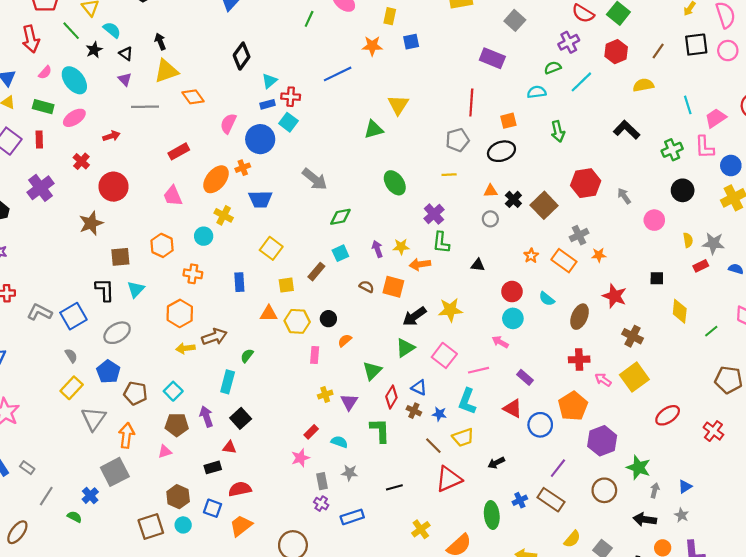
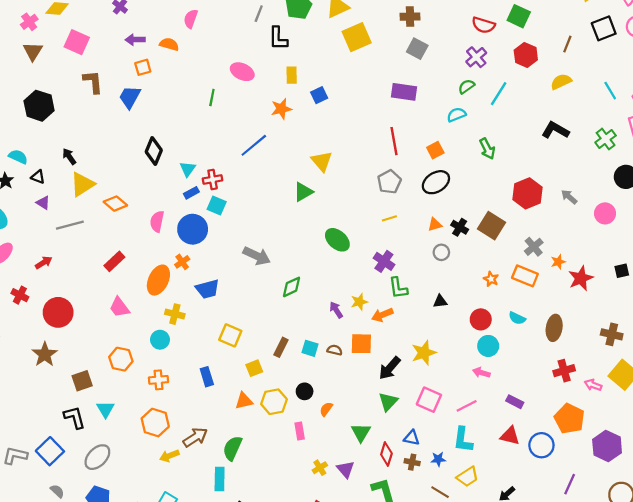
cyan square: (340, 253) -> (310, 348), moved, turned -35
red star: (615, 296) -> (581, 278), moved, turned -30
green semicircle: (247, 356) -> (232, 448), size x1.6

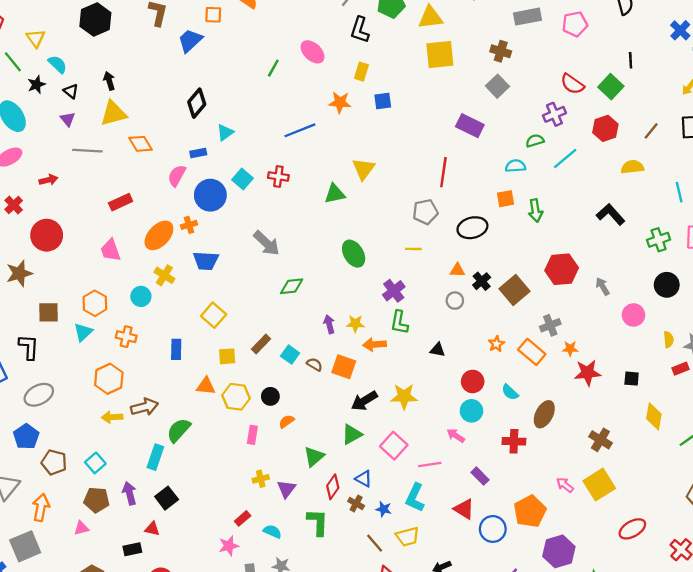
orange square: (435, 150) -> (505, 199), moved
red cross: (213, 179) -> (278, 177), moved
blue rectangle: (191, 193) -> (198, 153), moved
red cross: (564, 371) -> (514, 441), moved
cyan triangle: (105, 409) -> (83, 332), moved

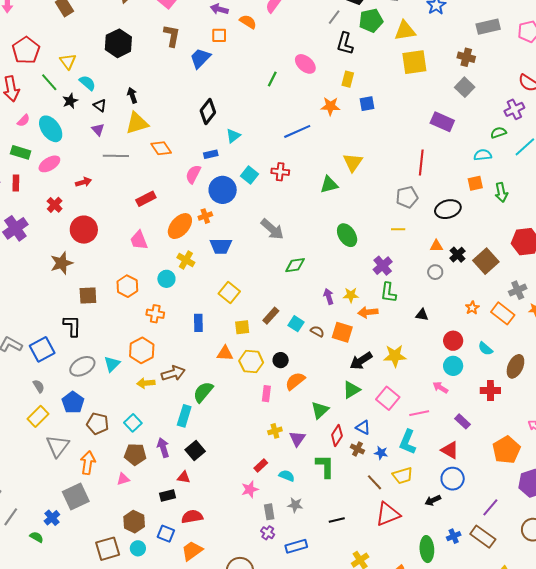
cyan triangle: (83, 332) -> (112, 364), moved
orange semicircle: (286, 421) -> (295, 381), size x1.5
blue circle: (493, 529) -> (453, 479), moved

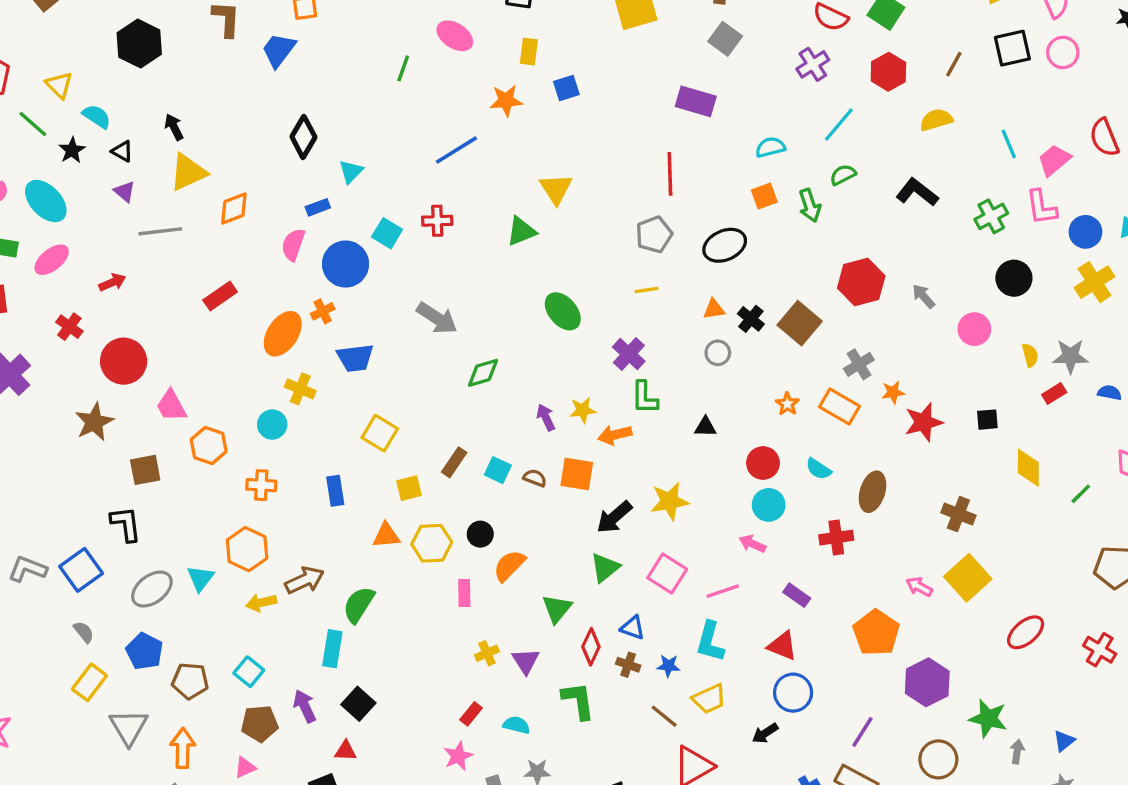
green semicircle: (498, 133) -> (843, 175), moved
orange diamond: (161, 148) -> (234, 208), turned -70
pink trapezoid: (139, 240) -> (171, 406), moved

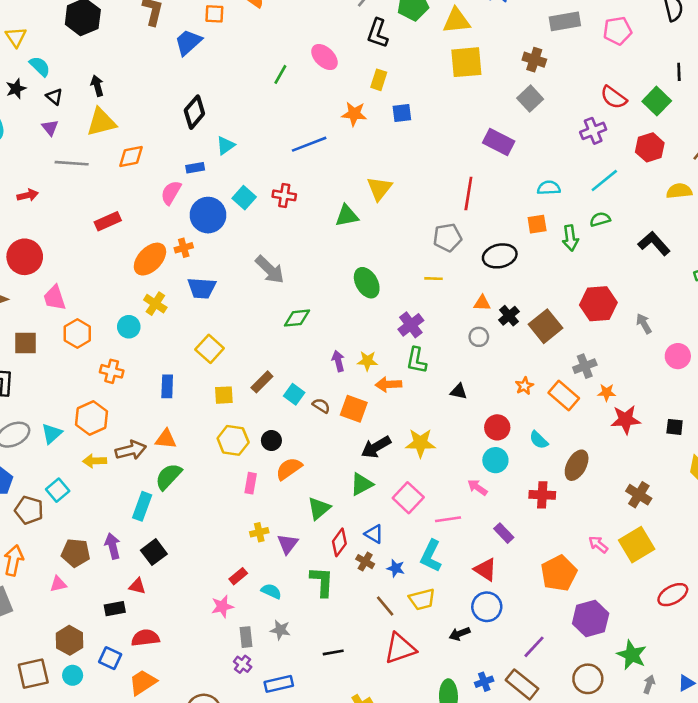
orange triangle: (386, 535) -> (166, 439), moved
cyan square: (249, 672) -> (58, 490), moved

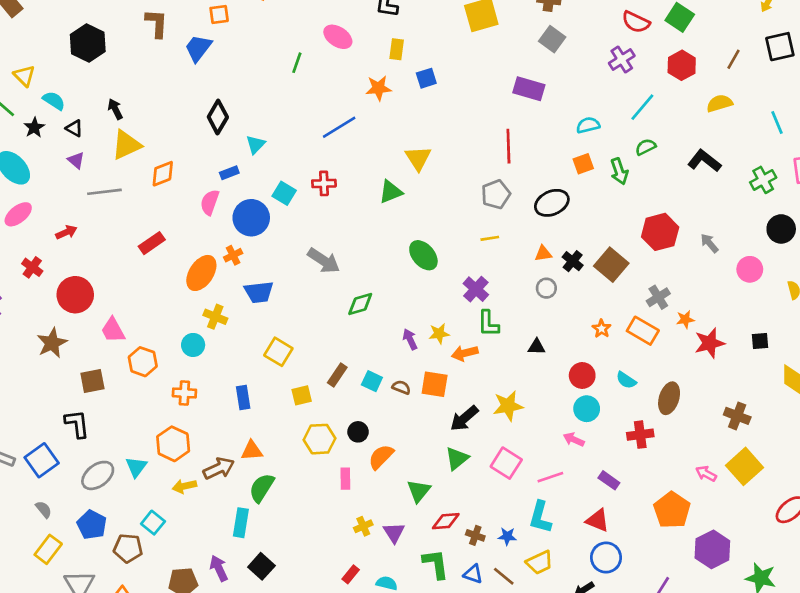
blue triangle: (374, 534) -> (473, 574), moved
red diamond: (339, 542) -> (446, 521), turned 60

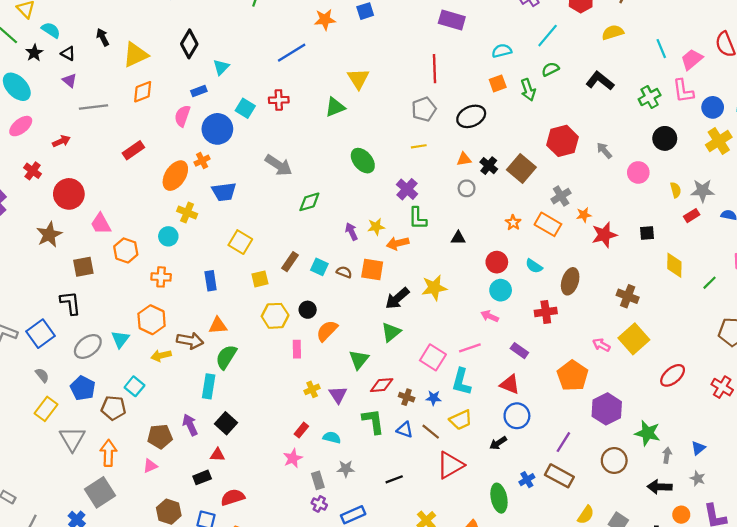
yellow triangle: (126, 145) -> (135, 55), moved
pink square: (506, 463) -> (433, 357), moved
brown arrow: (219, 468) -> (190, 341), turned 35

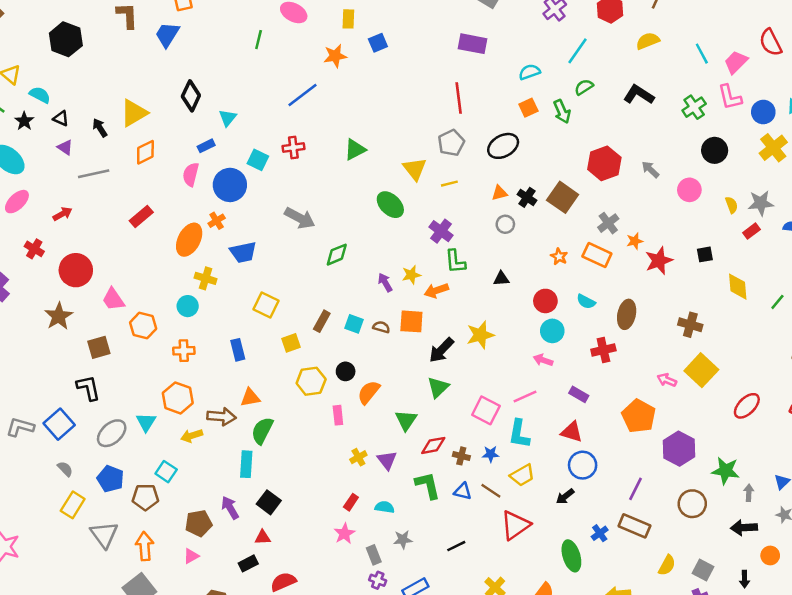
black arrow: (103, 37) -> (100, 128), moved
yellow triangle: (358, 79) -> (415, 169), moved

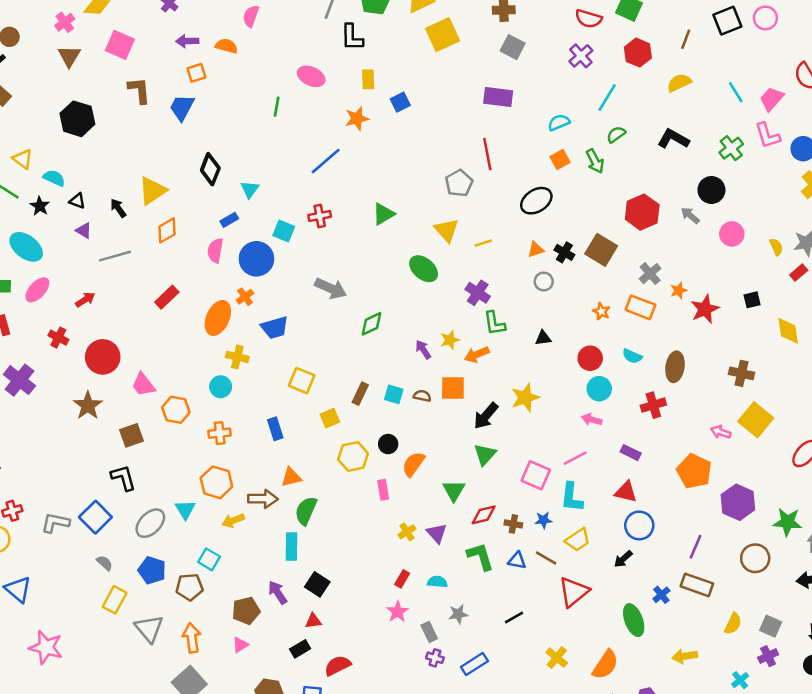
gray pentagon: (451, 143) -> (459, 183), moved
black circle: (715, 150) -> (711, 190), moved

